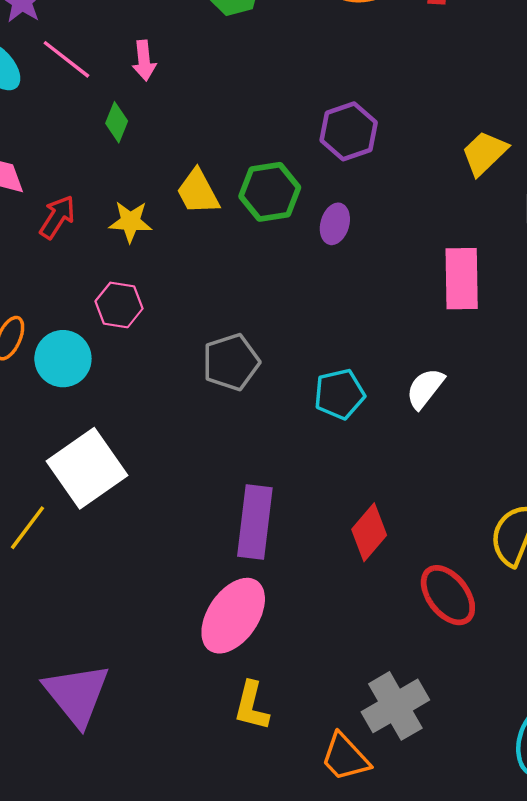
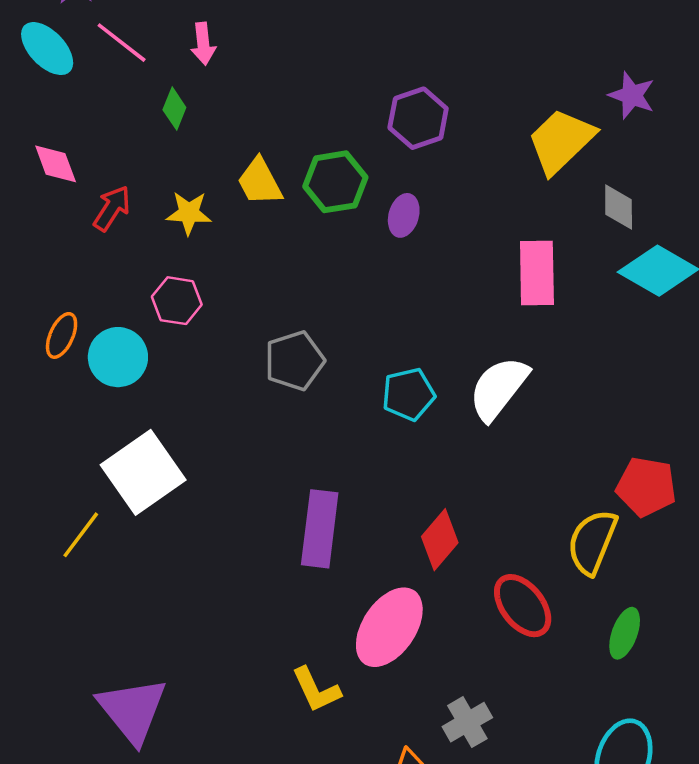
yellow trapezoid: (484, 153) -> (561, 141), size x1.4
white semicircle: (425, 388) -> (499, 388), size x1.5
pink ellipse: (233, 616) -> (389, 627), moved
yellow L-shape: (251, 706) -> (316, 690), moved, turned -39
gray cross: (395, 706) -> (467, 722), size x0.7

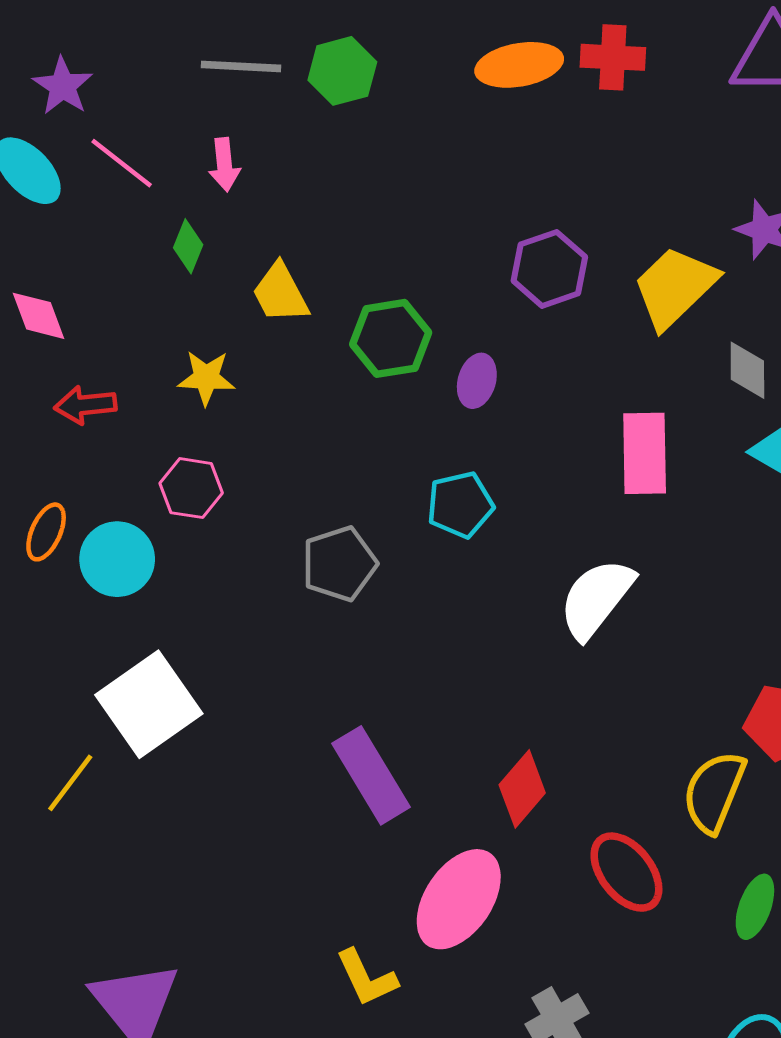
purple hexagon: (418, 118) -> (549, 269), moved
yellow trapezoid: (260, 182) -> (280, 293), moved
red arrow: (112, 208) -> (85, 405), moved, turned -129
cyan pentagon: (409, 394) -> (460, 505), moved
purple rectangle: (320, 529) -> (371, 775), turned -38

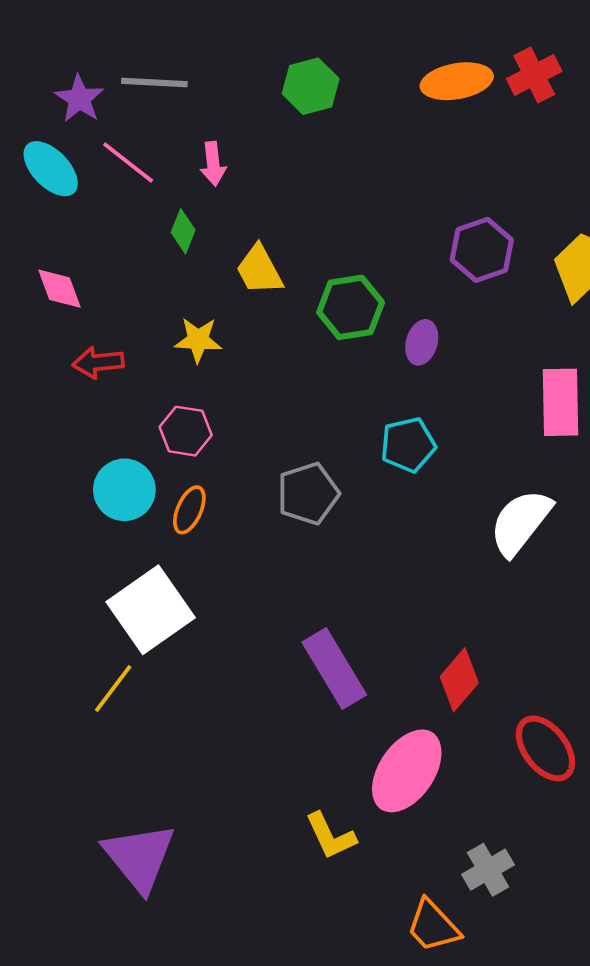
red cross: (613, 57) -> (534, 75), turned -30
gray line: (241, 66) -> (154, 82), moved
orange ellipse: (46, 532) -> (189, 510), moved
yellow line: (70, 783) -> (113, 688), moved

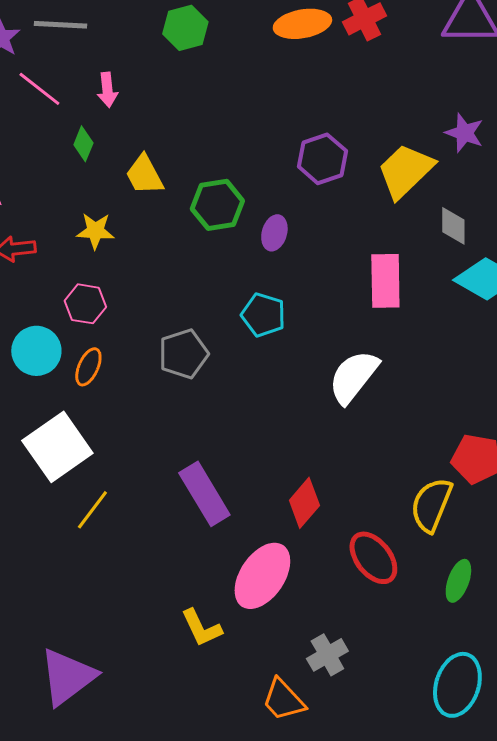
cyan pentagon: (408, 445) -> (263, 315), turned 30
yellow line: (113, 688) -> (92, 510), moved
purple triangle: (139, 857) -> (67, 677), moved, turned 32

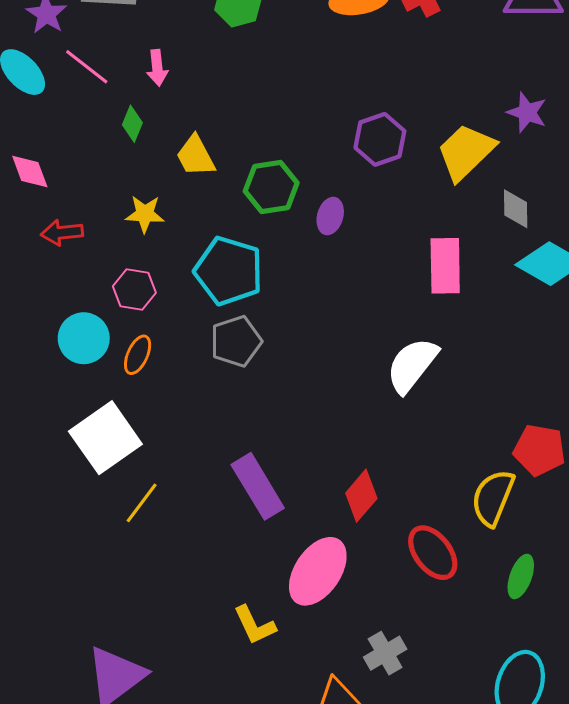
cyan pentagon: (263, 315) -> (229, 271), moved, size x1.5

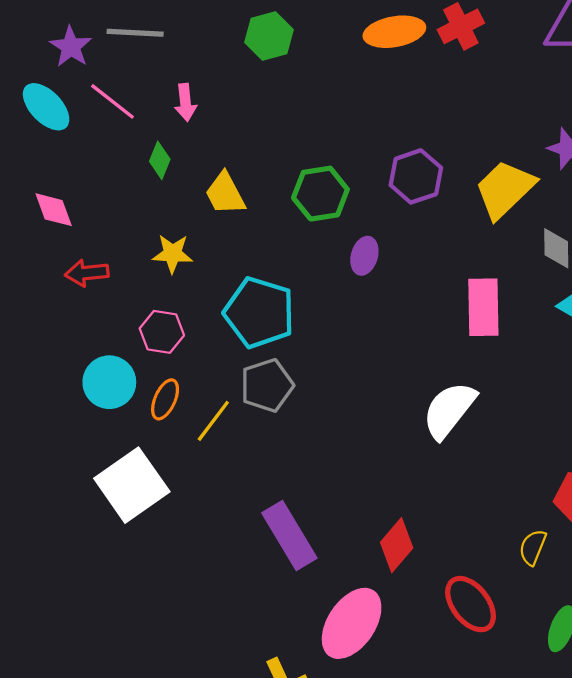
green hexagon: (271, 187) -> (320, 194), moved
yellow semicircle: (493, 498) -> (533, 547), size x0.6
yellow line: (142, 503) -> (213, 421), moved

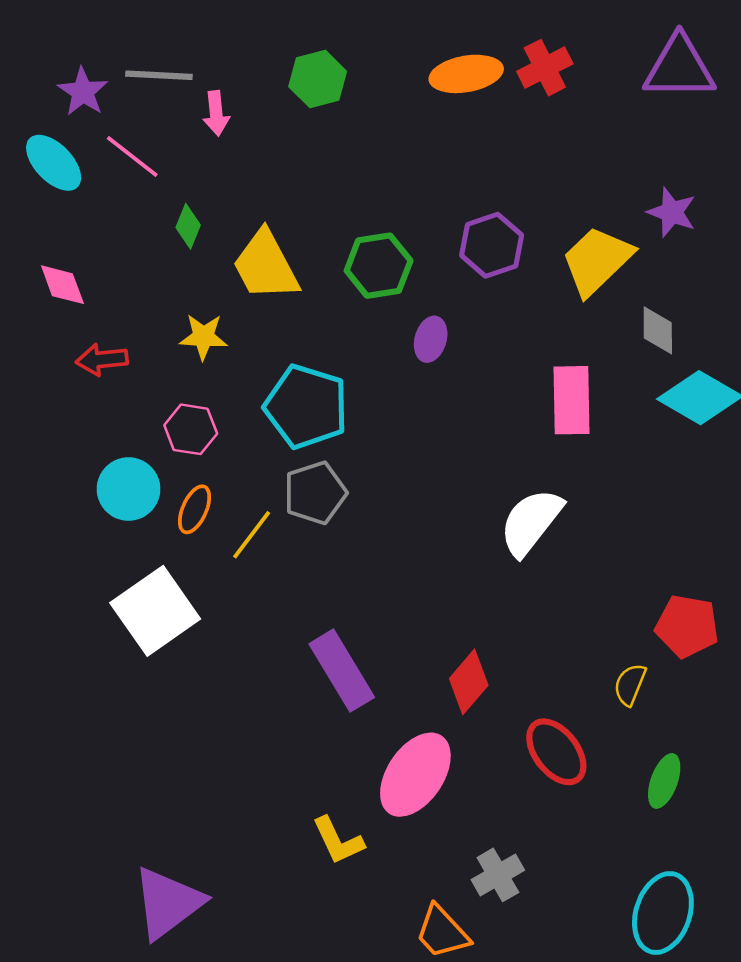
pink arrow: (185, 102) -> (216, 113), moved
yellow trapezoid: (225, 194) -> (266, 266), size x1.4

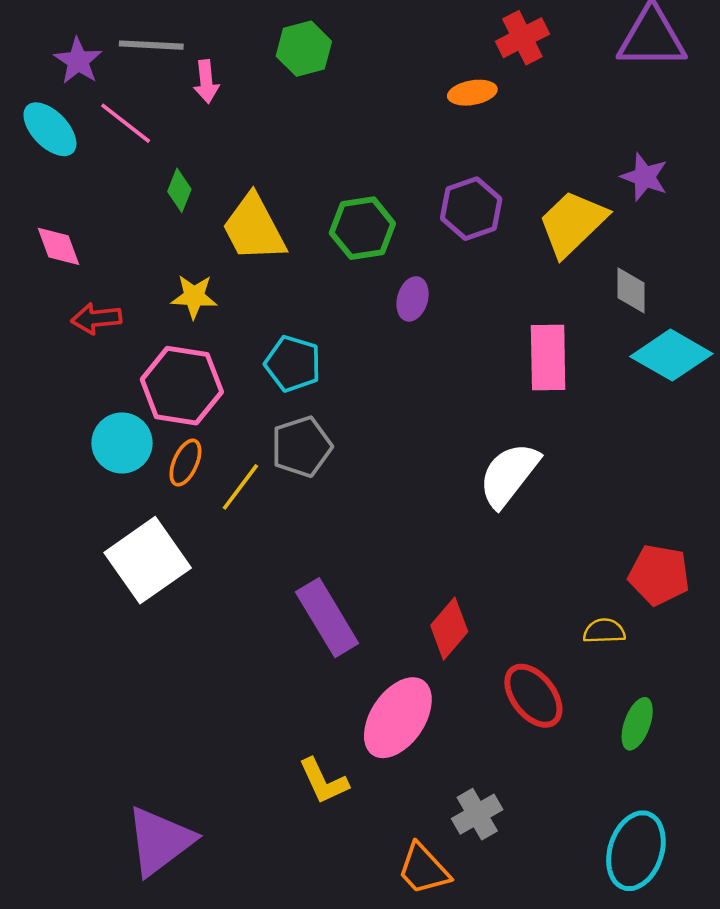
orange ellipse: (466, 74) -> (472, 93), moved, size x0.7
cyan pentagon: (306, 407) -> (293, 364), size x0.7
pink hexagon: (191, 429) -> (182, 386), size x1.6
yellow semicircle: (630, 685) -> (604, 631), turned 66

